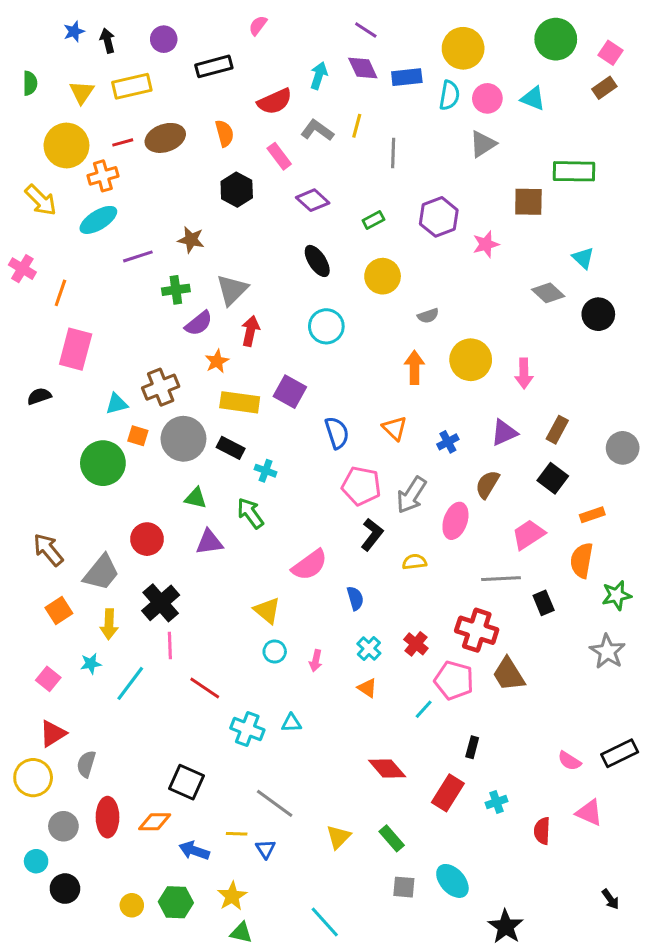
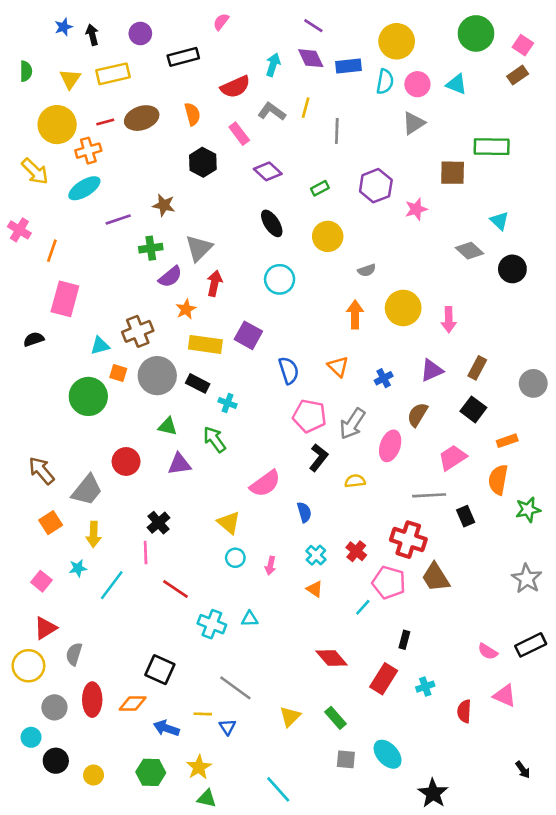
black cross: (161, 603) -> (159, 523), moved, size x0.7
gray star: (607, 652) -> (527, 579), moved
yellow circle: (132, 905) -> (94, 775), moved

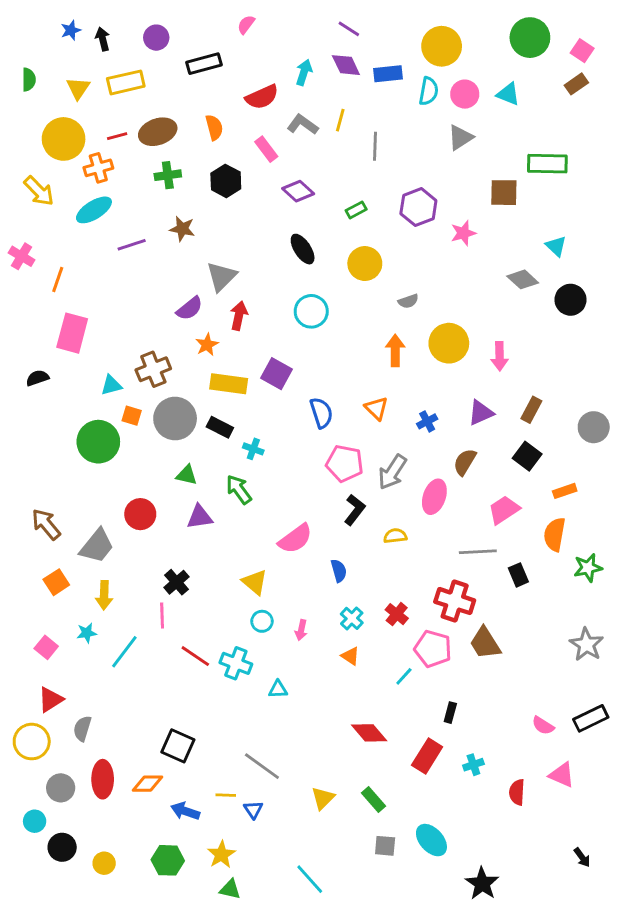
green cross: (151, 248) -> (168, 175), moved
cyan cross: (212, 624) -> (236, 663), moved

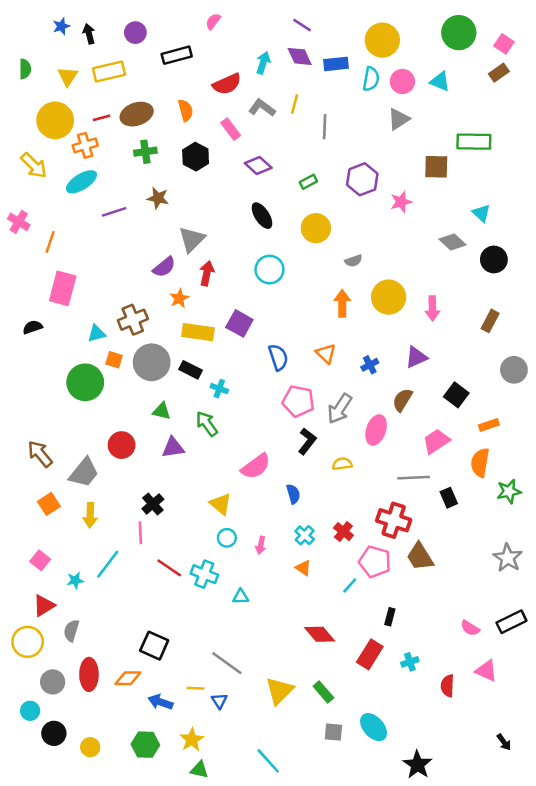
brown rectangle: (531, 410) -> (490, 321), moved
cyan star: (87, 633) -> (75, 580), moved
yellow triangle: (323, 798) -> (280, 691), size x1.4

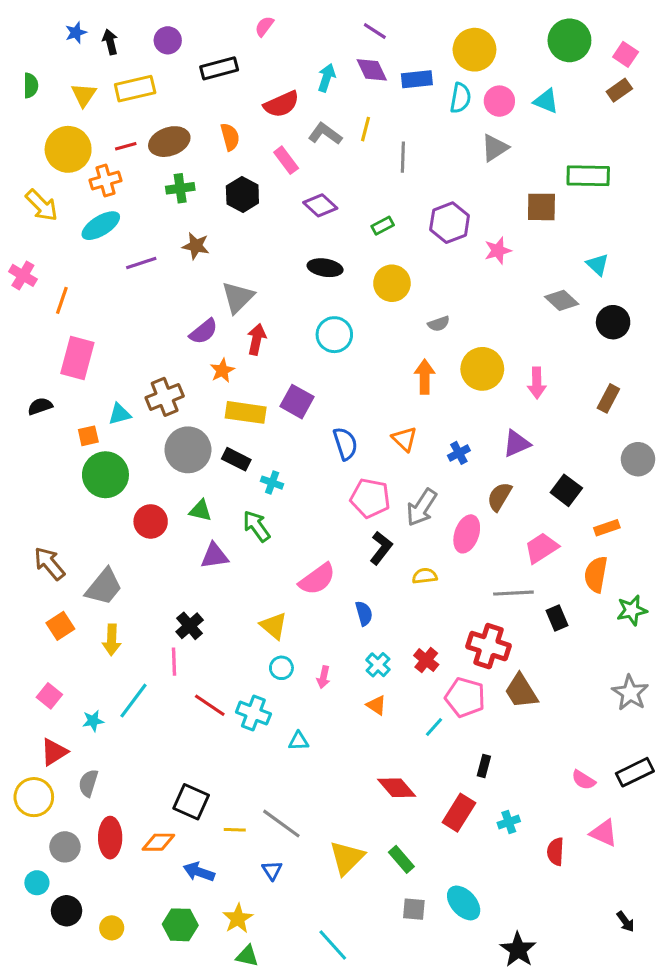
black ellipse: (262, 216) -> (325, 268), turned -48
orange square: (114, 360) -> (88, 436), moved, turned -30
red circle: (122, 445) -> (151, 521), moved
yellow line: (196, 688) -> (235, 830), moved

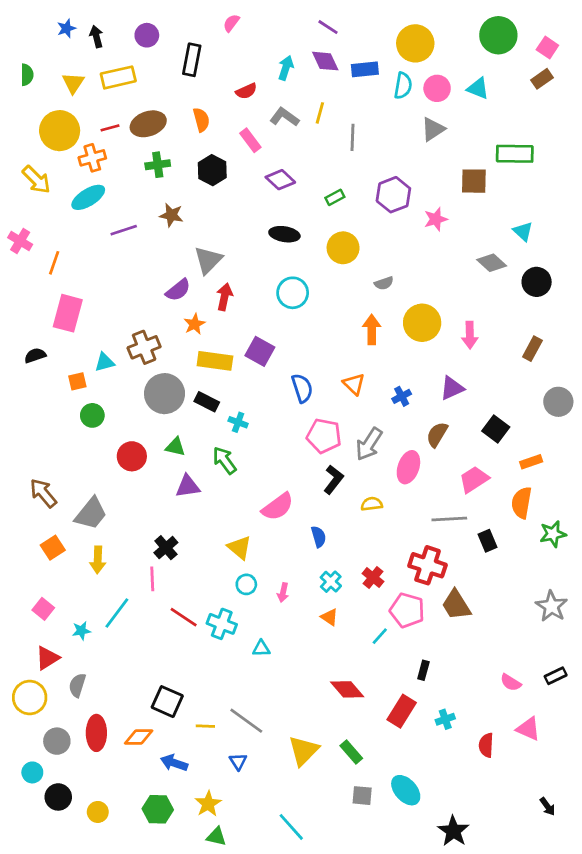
black rectangle: (219, 68) -> (192, 60), turned -64
red semicircle: (281, 104) -> (246, 91), size x0.7
green circle: (105, 475) -> (92, 415), size x0.6
black rectangle: (635, 772) -> (556, 676), size x0.7

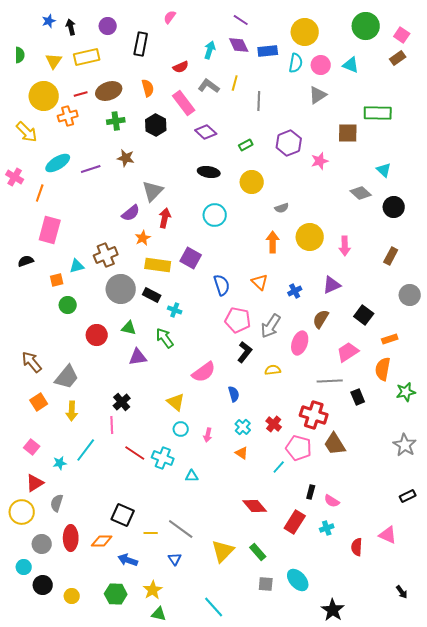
pink rectangle: (250, 140) -> (184, 103), size x1.4
cyan ellipse: (88, 197) -> (58, 163), moved
pink semicircle: (511, 683) -> (332, 501), moved

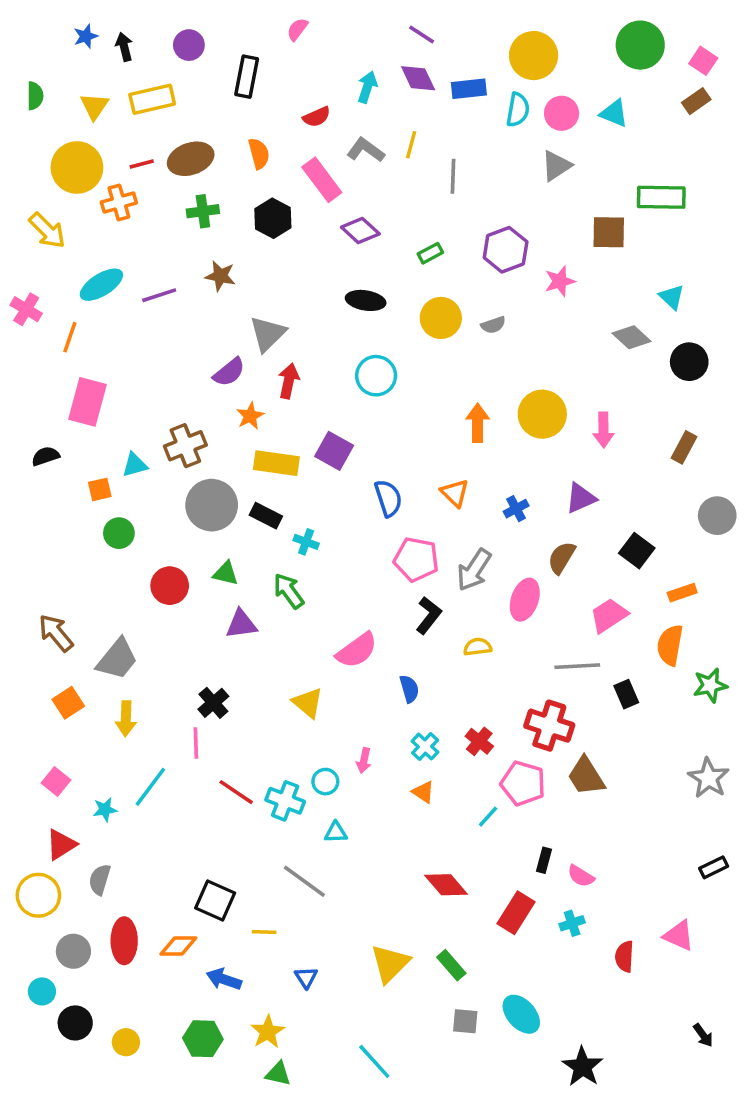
gray semicircle: (282, 208) -> (493, 325), moved
cyan circle: (181, 429) -> (325, 782), moved
gray line: (181, 529) -> (304, 881), moved

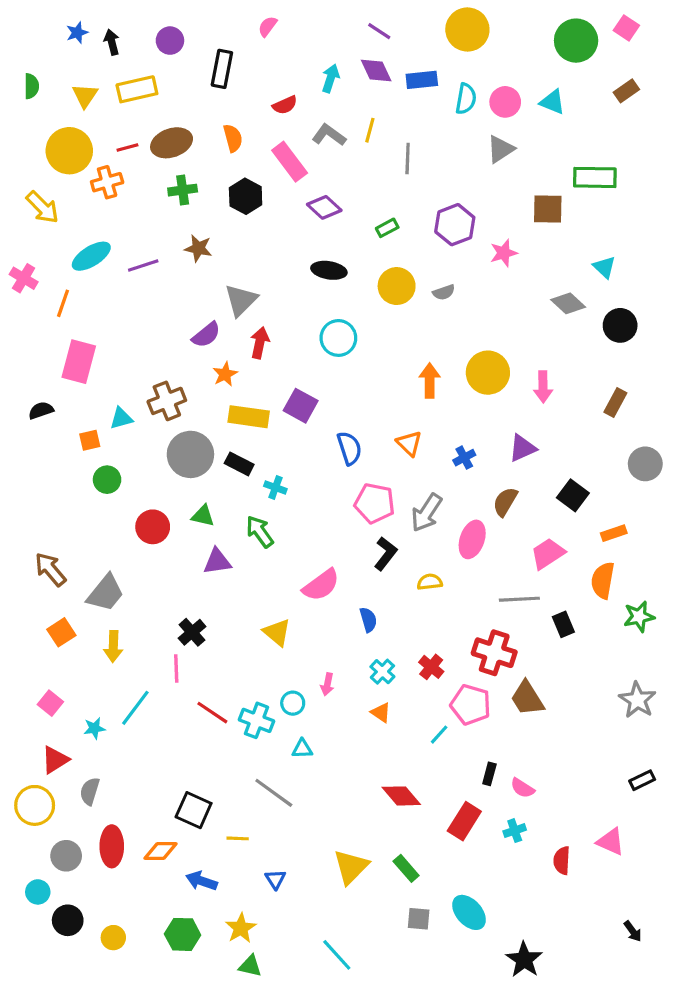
yellow circle: (534, 56) -> (467, 30), moved
pink square: (703, 61) -> (626, 28), moved

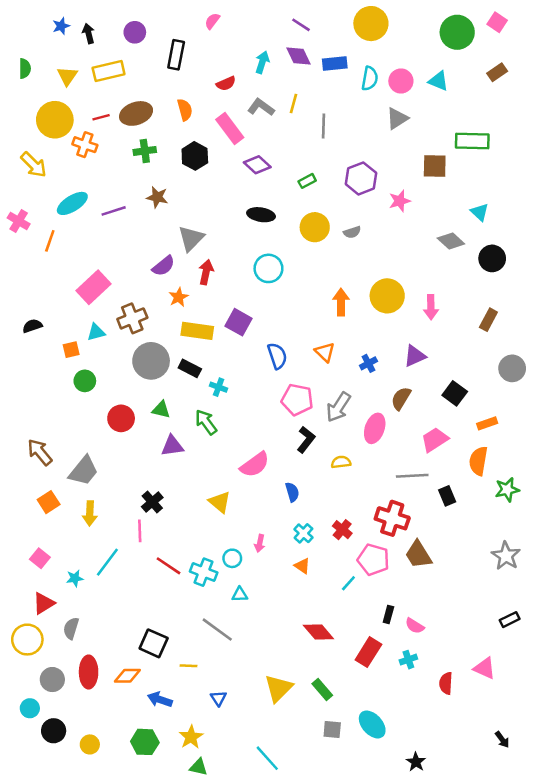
orange cross: (107, 182) -> (85, 145), turned 35
pink rectangle: (79, 362) -> (94, 287), moved, turned 32
black star: (524, 960) -> (416, 762), size x0.7

